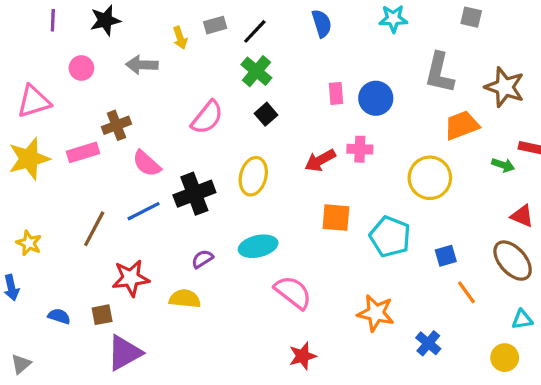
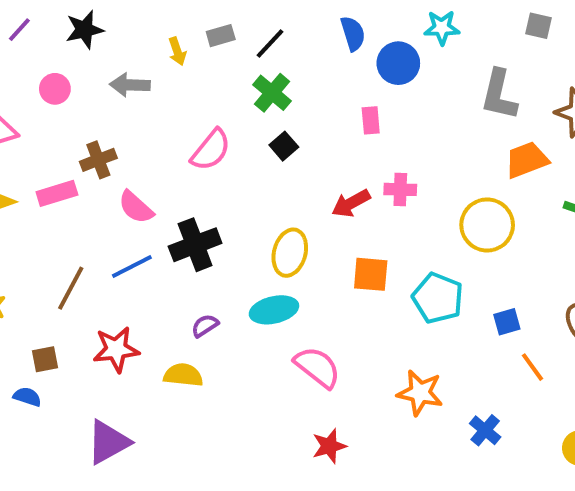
purple line: (53, 20) -> (19, 30), turned 40
blue circle: (376, 98) -> (398, 63), moved
yellow ellipse: (253, 176) -> (290, 253), moved
brown square: (102, 315) -> (45, 359), moved

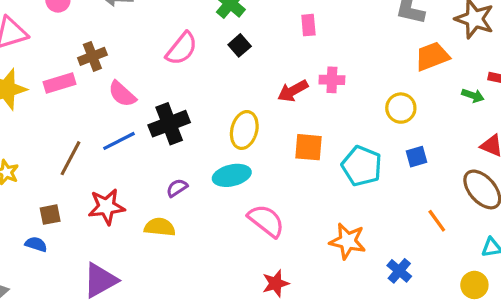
yellow circle: (487, 225) -> (401, 108), size x0.7
blue square: (507, 322) -> (416, 157), moved

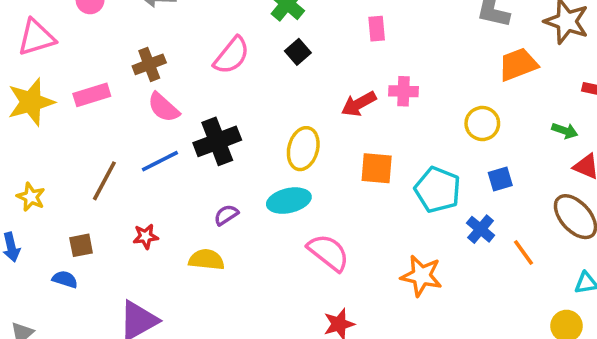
brown cross: (92, 56) -> (149, 64), moved
green arrow: (473, 96) -> (565, 131), moved
red star: (106, 207) -> (146, 236), size x0.6
blue cross: (399, 271) -> (481, 229), moved

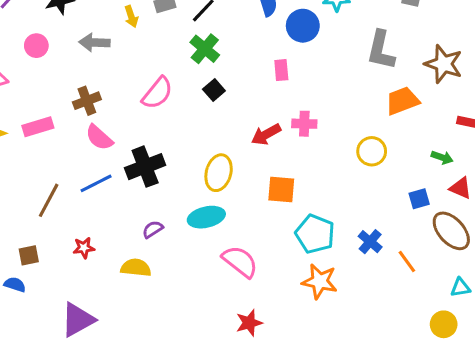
blue square: (500, 179) -> (419, 199), moved
cyan pentagon: (438, 190) -> (315, 234), moved

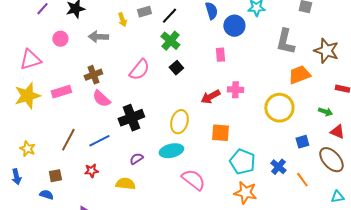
yellow circle: (372, 151) -> (279, 108), size x1.5
blue line: (96, 183) -> (99, 141), moved
blue square: (419, 199) -> (302, 142), moved

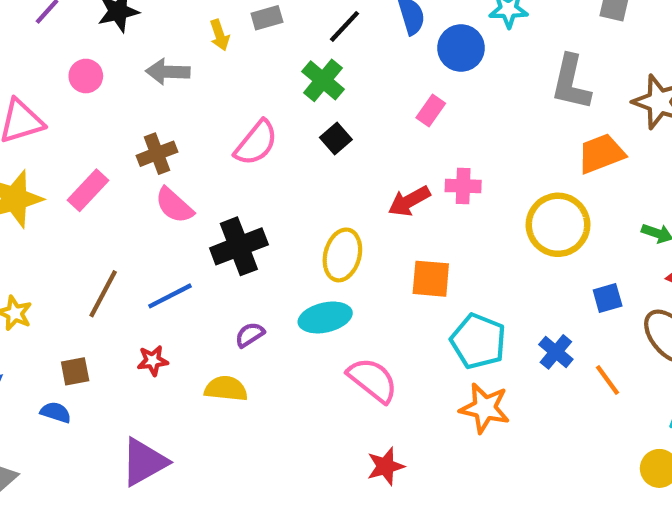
black line: (169, 16) -> (345, 26), moved
pink rectangle: (220, 55) -> (431, 111), turned 40
pink rectangle: (61, 92) -> (88, 190), turned -30

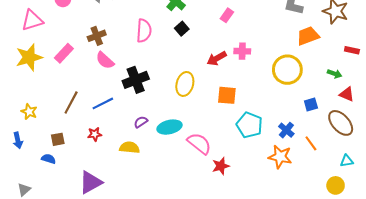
pink semicircle: (256, 143) -> (144, 31), turned -35
cyan ellipse: (325, 317) -> (169, 127), moved
orange star: (485, 408) -> (280, 157), moved
red star: (386, 466) -> (221, 166), moved

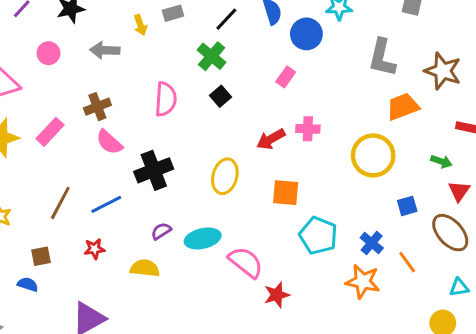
red triangle: (347, 94) -> (459, 191), turned 42

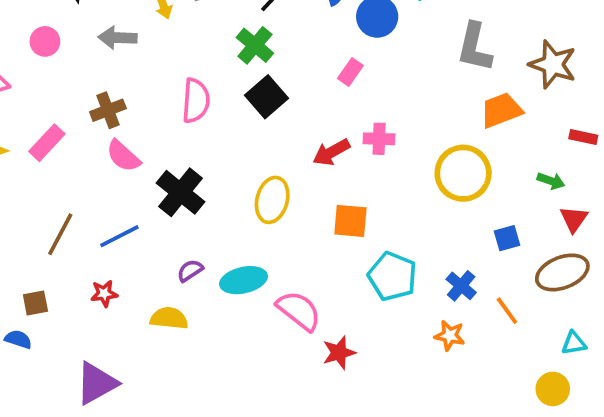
black square: (220, 96) -> (266, 97), size x1.5
black cross: (154, 170) -> (181, 192), turned -30
brown ellipse: (450, 233) -> (562, 272), turned -69
orange star: (363, 281) -> (450, 335), size x0.7

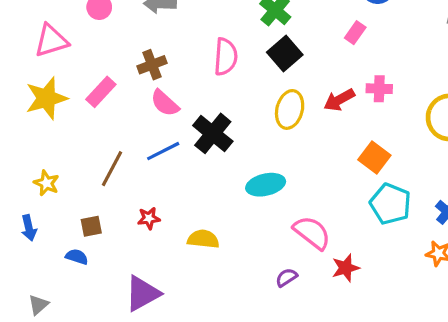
yellow ellipse: (272, 200) -> (290, 109), moved
orange square: (350, 221) -> (374, 157), moved, turned 32
blue line: (119, 236) -> (163, 151), moved
purple semicircle: (190, 271) -> (286, 277), moved
cyan ellipse: (244, 280) -> (266, 185), moved

